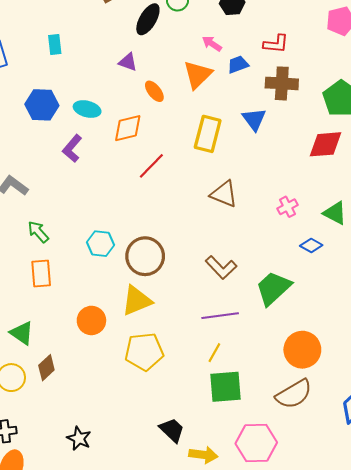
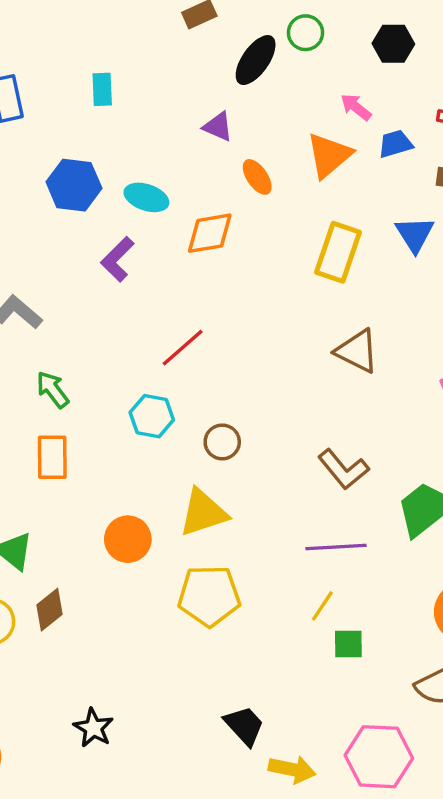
red line: (151, 166) -> (183, 348), moved
brown circle: (145, 256) -> (222, 442), size x0.6
green square: (225, 387) -> (348, 644), moved, size x0.6

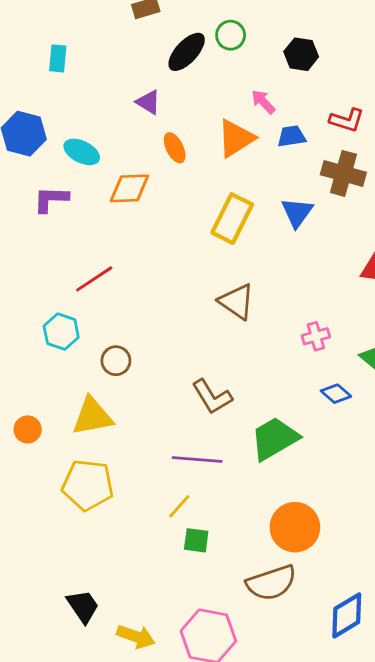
purple L-shape: (117, 259) -> (51, 199), turned 39
orange circle: (128, 539) -> (28, 429), size x0.7
black trapezoid: (244, 726) -> (83, 606), moved

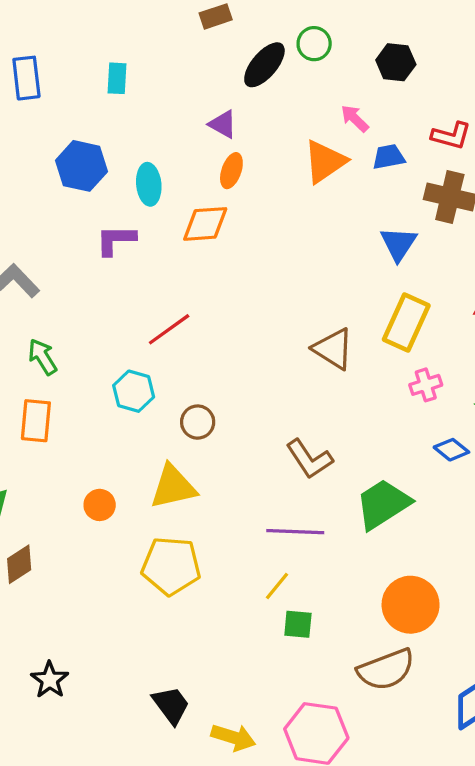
orange ellipse: (175, 148) -> (231, 171), moved, turned 48
cyan ellipse: (82, 152) -> (149, 184), turned 60
yellow rectangle: (232, 219) -> (406, 323), moved

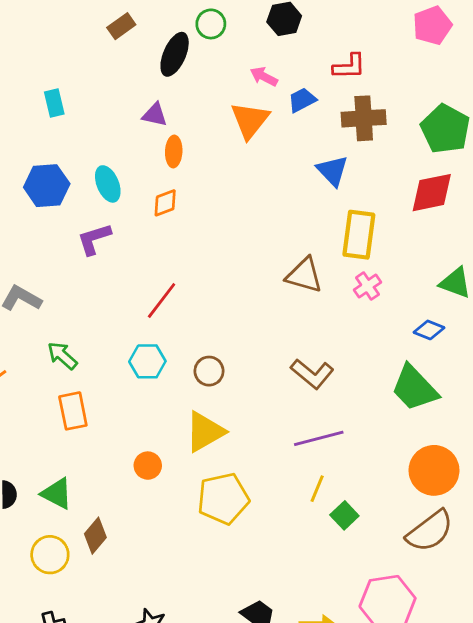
orange diamond: (205, 224) -> (165, 203), size x0.7
pink cross: (426, 385) -> (367, 286), moved
green trapezoid: (383, 504) -> (414, 388), moved, turned -84
green square: (298, 624) -> (344, 515), turned -32

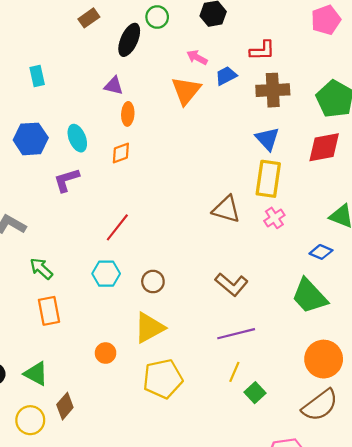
blue triangle: (332, 171) -> (267, 139), moved

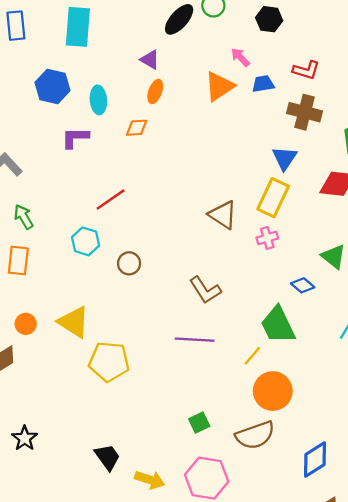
cyan rectangle: (37, 76) -> (78, 27), size x1.8
yellow triangle: (149, 328) -> (74, 322), moved, turned 44
orange circle: (106, 353) -> (26, 324), moved
yellow line: (234, 372) -> (252, 356), moved
green square: (255, 393) -> (199, 423), moved

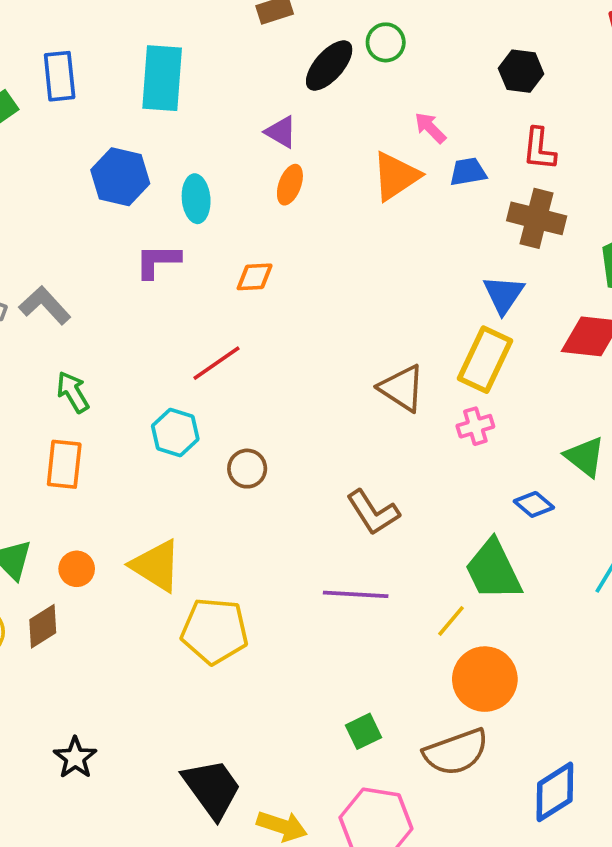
black hexagon: (269, 19) -> (521, 71), moved
red L-shape: (306, 70) -> (539, 149), turned 80
orange diamond: (137, 128) -> (255, 277), moved
black trapezoid: (107, 457) -> (212, 788), size x1.4

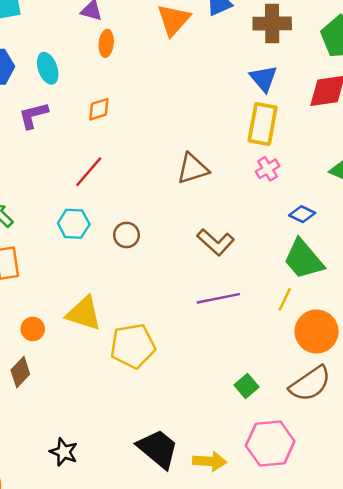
brown triangle: (402, 388) -> (193, 169), moved, turned -36
blue diamond: (534, 504) -> (302, 214), moved

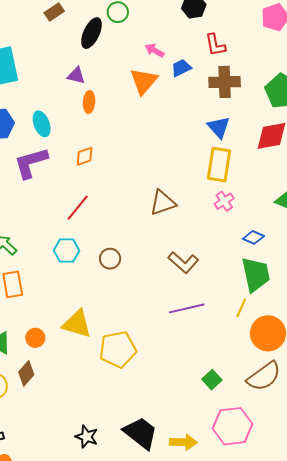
purple L-shape: (33, 115) -> (31, 163), size x1.4
green trapezoid: (304, 259) -> (256, 275), turned -150
black star: (64, 452) -> (87, 437), moved

